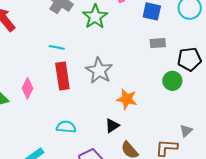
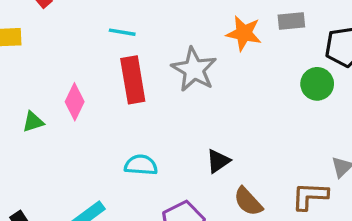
orange star: (127, 99) -> (244, 33), moved

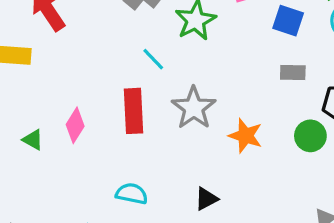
cyan line: (122, 32) -> (153, 59), moved, turned 30
orange star: (244, 33) -> (245, 136), moved
green triangle: (33, 122) -> (33, 140), turned 40

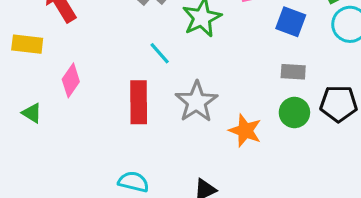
pink diamond: (75, 125) -> (71, 80), moved
green circle: (310, 136) -> (294, 112), moved
green triangle: (33, 140) -> (32, 113), moved

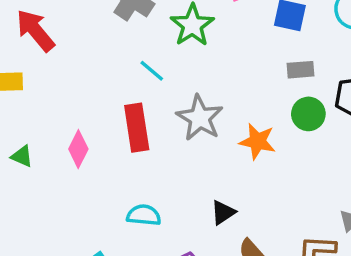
pink diamond: (71, 80) -> (78, 149), moved

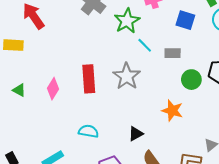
gray rectangle: (301, 70) -> (173, 53), moved
cyan line: (152, 71) -> (145, 45), moved
orange star: (257, 141) -> (172, 111), moved

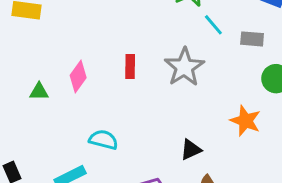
red rectangle: (89, 79) -> (130, 67), size x0.6
green triangle: (19, 90) -> (39, 92), moved, turned -32
cyan semicircle: (88, 131) -> (103, 140), moved

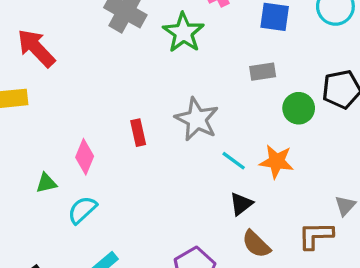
cyan line: (213, 25) -> (234, 161), moved
cyan semicircle: (103, 140) -> (82, 210), moved, turned -44
black triangle: (191, 150) -> (241, 204), moved

